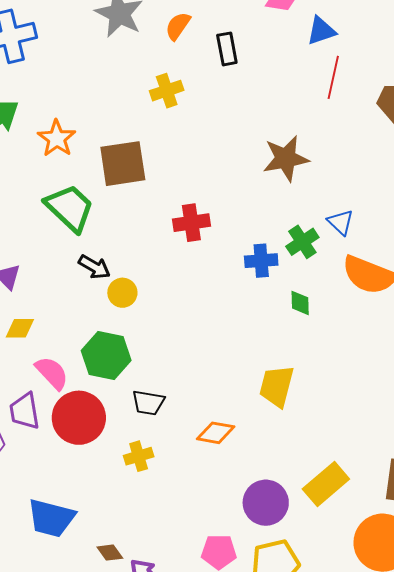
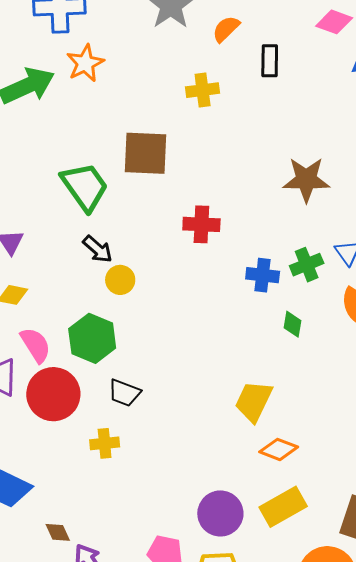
orange star: (57, 138) -> (85, 63), moved
orange diamond: (216, 433) -> (279, 449), moved

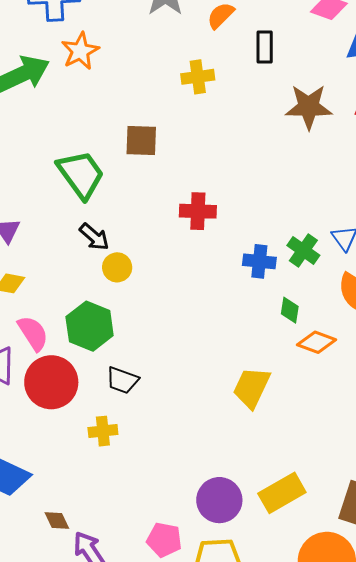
brown square: (145, 153) -> (141, 141), size x0.7
brown star: (306, 180) -> (309, 107), moved
green cross: (307, 265) -> (303, 250), turned -32
orange diamond: (279, 449) -> (317, 342), moved

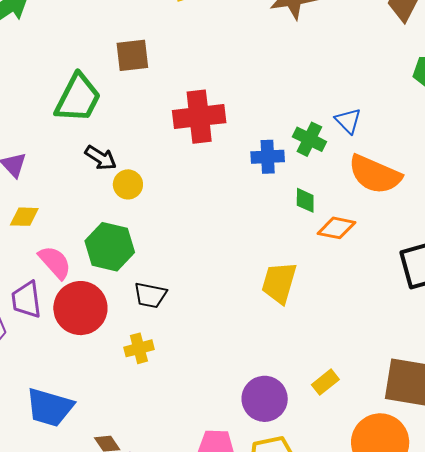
green trapezoid: (81, 174) -> (78, 98), turned 72
red cross: (198, 211) -> (199, 117), size x1.4
yellow rectangle: (282, 493) -> (325, 382), size x0.6

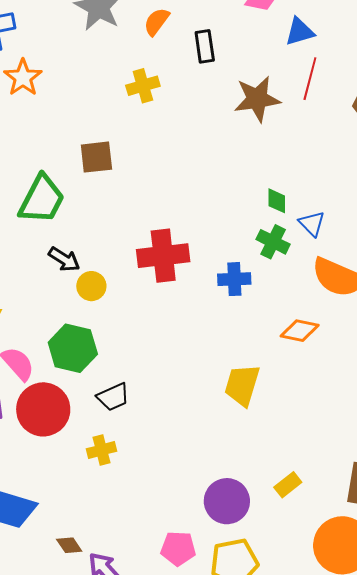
red cross: (199, 117) -> (163, 256), moved
blue cross: (268, 157) -> (234, 279), moved
green diamond: (305, 200) -> (277, 201), moved
black trapezoid: (150, 295) -> (113, 397), turned -36

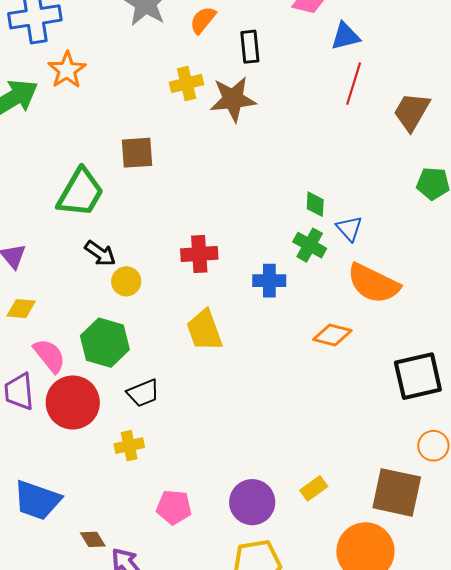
brown star: (257, 99) -> (233, 99), moved
red cross: (163, 256) -> (199, 254), size x0.7
yellow trapezoid: (242, 385) -> (204, 330), moved, turned -39
pink pentagon: (178, 548) -> (174, 507), moved

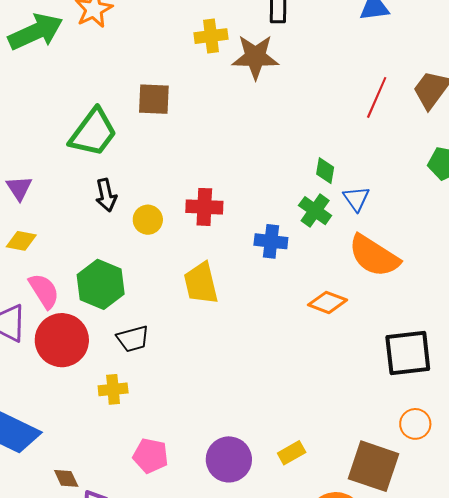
red line: (354, 84) -> (377, 97), moved
black arrow: (100, 253) -> (106, 195), turned 36
yellow circle: (126, 281) -> (148, 220), moved

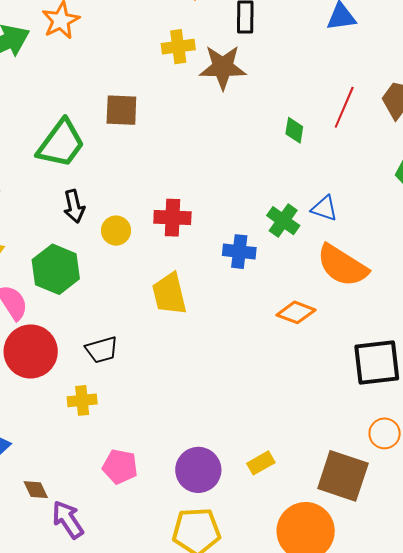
green diamond: (325, 171) -> (294, 130), moved
blue triangle: (356, 199) -> (324, 208), turned -36
green hexagon: (101, 284) -> (56, 269), moved

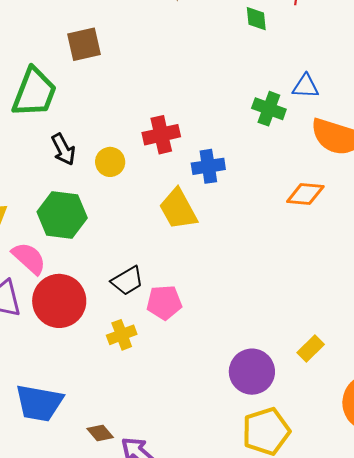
blue cross: (239, 252) -> (208, 166), moved
pink pentagon: (120, 467) -> (164, 303), moved

